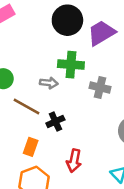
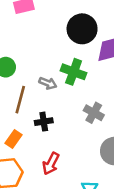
gray cross: (100, 87) -> (94, 113), moved
brown line: (26, 107) -> (20, 100), turned 60

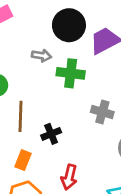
gray arrow: (48, 83) -> (41, 56), moved

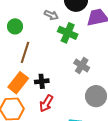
black cross: (51, 134) -> (42, 81), moved
orange rectangle: (23, 160) -> (18, 83), size x1.5

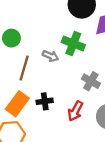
gray arrow: (51, 15) -> (50, 56), moved
red arrow: (46, 103) -> (75, 111), moved

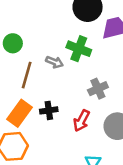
gray cross: (91, 81) -> (98, 89), turned 36

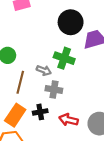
gray cross: (98, 89) -> (54, 90), moved, turned 35
red arrow: (82, 121) -> (68, 120), turned 78

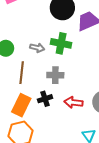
gray arrow: (44, 70) -> (37, 48), moved

